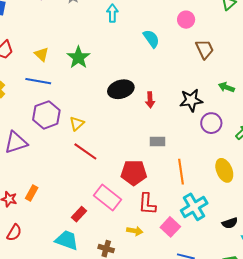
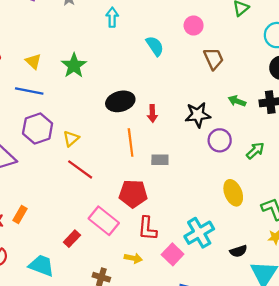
orange line: (181, 172) -> (131, 142), moved
cyan trapezoid: (67, 240) -> (41, 266), moved

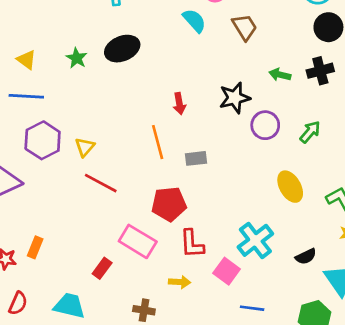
cyan semicircle: (155, 46) -> (194, 21), moved
green star: (74, 66) -> (77, 58), size x0.7
black ellipse: (120, 101) -> (122, 49), moved

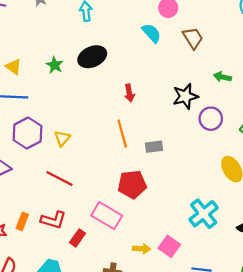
red arrow: (179, 104) -> (129, 93), moved
red line: (101, 183) -> (59, 179), moved
red L-shape: (192, 244) -> (53, 220), moved, turned -70
pink square: (227, 271) -> (169, 246), moved

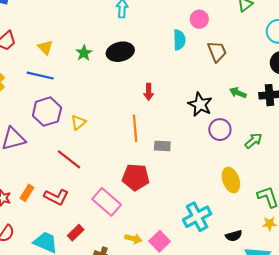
cyan semicircle: (151, 33) -> (179, 40), turned 30
black star: (185, 96) -> (200, 104), turned 30
red rectangle: (78, 238) -> (76, 233), moved

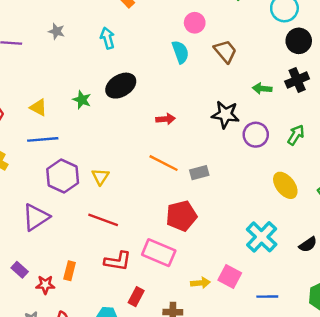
red arrow: (149, 92) -> (166, 119), turned -77
orange line: (135, 128) -> (164, 163), turned -40
red L-shape: (56, 197) -> (118, 261), moved

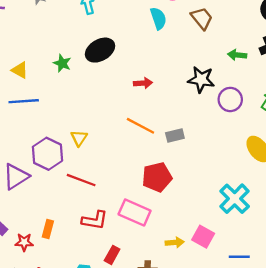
purple hexagon: (63, 176) -> (47, 154), moved

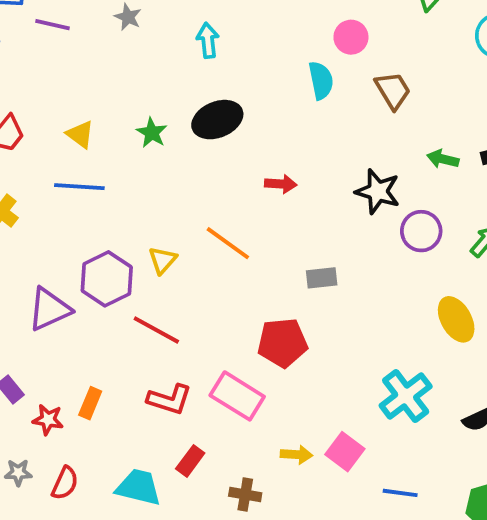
orange line: (140, 126) -> (228, 243), moved

